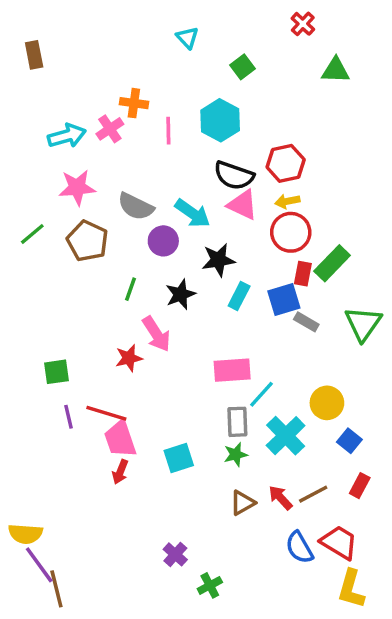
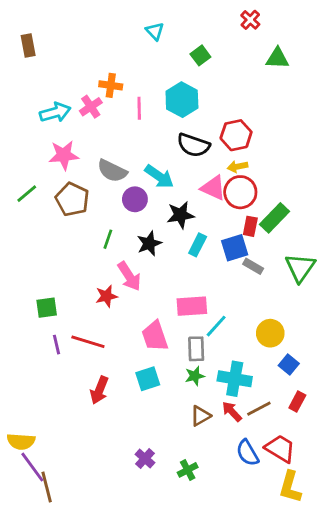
pink triangle: (243, 205) -> (213, 188), moved
cyan cross: (286, 436) -> (235, 379), moved, turned -36
pink trapezoid: (120, 439) -> (155, 336), moved
red arrow: (120, 472) -> (99, 390), size x1.4
green cross: (210, 585) -> (188, 470), moved

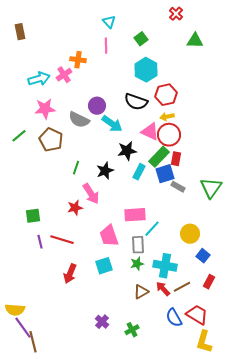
cyan hexagon: (182, 100) -> (146, 70), moved
pink line: (139, 108) -> (106, 46), moved
purple circle: (135, 199) -> (97, 106), moved
green rectangle: (275, 218) -> (159, 157), moved

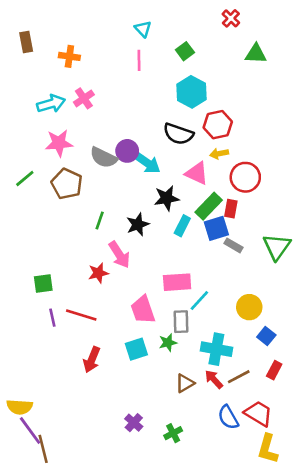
orange cross: (78, 60) -> (69, 56), moved
purple circle: (97, 106) -> (127, 151), moved
red circle: (169, 135) -> (245, 177), moved
green star: (137, 264) -> (168, 343), moved

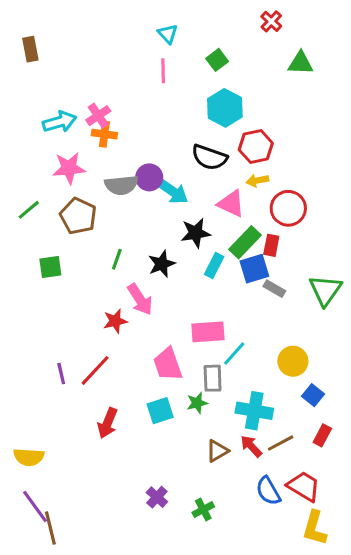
orange cross: (69, 56) -> (104, 134), moved
gray semicircle: (104, 157) -> (121, 185), turned -32
green square: (43, 283) -> (50, 267), moved
red line: (81, 315) -> (95, 370), turned -64
yellow semicircle: (20, 407) -> (29, 457), moved

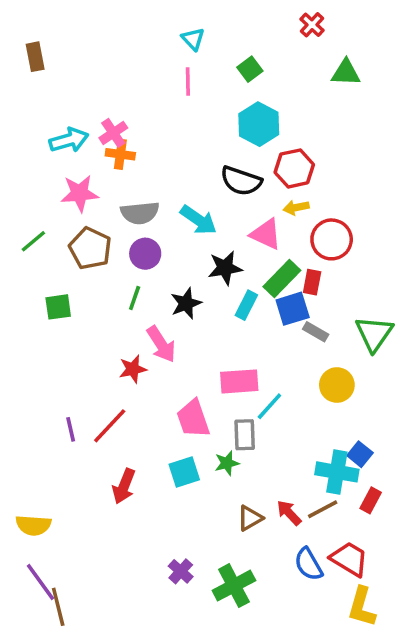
purple circle: (149, 177) -> (145, 254), moved
yellow circle: (293, 361) -> (337, 385), moved
cyan cross: (254, 411) -> (337, 472), moved
green cross: (203, 510) -> (234, 586), size x1.6

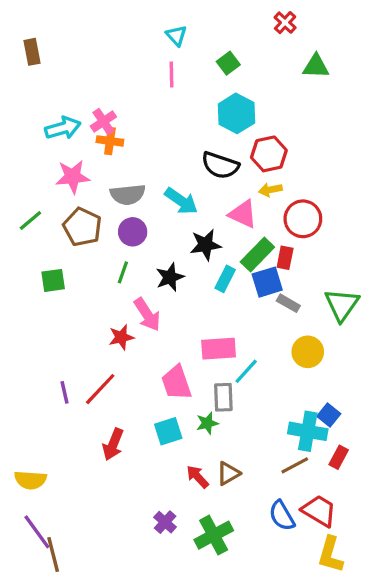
red arrow: (289, 513) -> (197, 477), moved

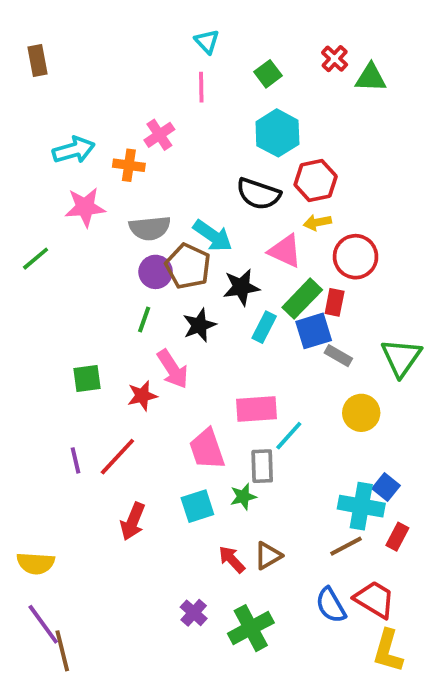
red cross: (285, 23) -> (335, 59), moved
pink cross: (103, 122) -> (159, 135), moved
brown pentagon: (82, 227) -> (188, 266), moved
green square: (53, 280) -> (87, 379), moved

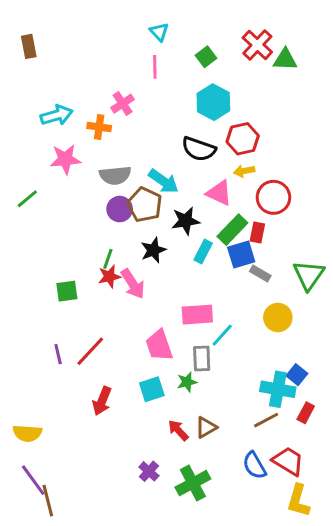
red cross: (335, 59) -> (257, 45), size x1.5
green line: (144, 320) -> (108, 259), moved
red star: (142, 396) -> (109, 276), moved

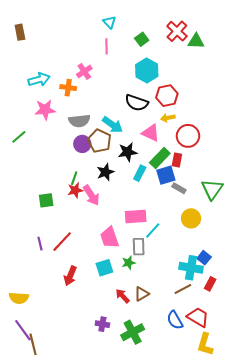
purple cross: (149, 471) -> (102, 324), turned -32

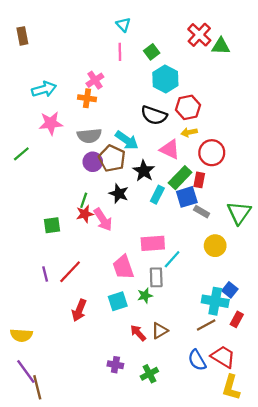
green square: (142, 39) -> (152, 52), moved
orange cross: (68, 88) -> (87, 98), moved
black star: (128, 152) -> (144, 171), turned -30
black star: (105, 172) -> (119, 194), turned -30
green cross: (133, 332) -> (149, 374), size x0.7

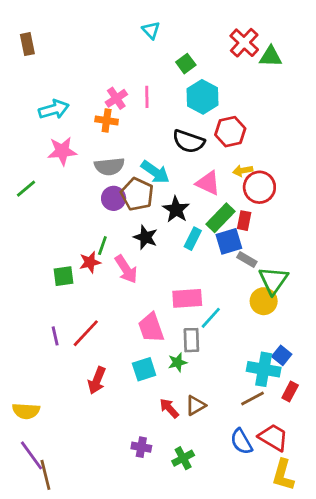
pink line: (120, 52) -> (147, 97), moved
yellow arrow: (189, 132) -> (243, 171), moved
green triangle: (239, 213) -> (273, 280), moved
red star: (85, 214) -> (90, 262), moved

